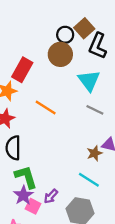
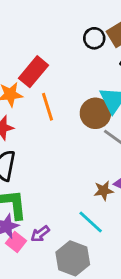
brown circle: (60, 54) -> (95, 113), moved
orange line: (46, 108) -> (47, 107), moved, turned 30

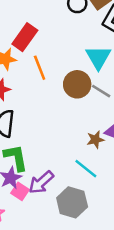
brown circle: (95, 113) -> (77, 84), moved
purple arrow: (40, 234) -> (41, 182), size x1.5

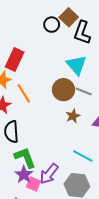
orange line: (40, 68) -> (24, 93), moved
brown star: (95, 140) -> (73, 116), moved

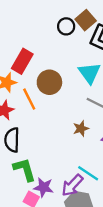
brown circle: (63, 90) -> (49, 82), moved
purple arrow: (49, 174) -> (72, 185), moved
purple star: (24, 175) -> (44, 187), moved, turned -30

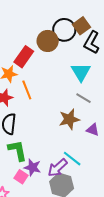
black circle: (66, 26) -> (64, 30), size x1.5
brown circle: (49, 82) -> (48, 41), moved
brown star: (81, 129) -> (69, 119), size x1.5

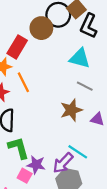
cyan triangle: (81, 72) -> (80, 58), turned -40

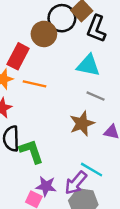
orange line: (23, 82) -> (35, 84), moved, turned -48
green L-shape: (19, 148) -> (31, 151), moved

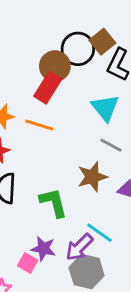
red rectangle: (18, 56) -> (48, 88), moved
cyan triangle: (88, 65) -> (105, 108), turned 35
green L-shape: (31, 151) -> (53, 203), moved

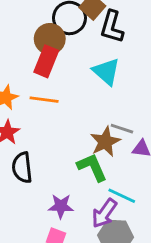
gray line: (111, 145) -> (122, 129), moved
green L-shape: (53, 203) -> (92, 167), moved
purple star: (43, 249) -> (61, 206), moved

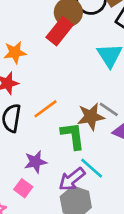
orange line: (44, 100) -> (45, 109), moved, turned -60
purple star: (61, 206) -> (35, 162), turned -30

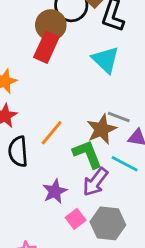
cyan line: (92, 168) -> (125, 164), moved
purple arrow: (72, 179) -> (95, 182), moved
pink square: (23, 188) -> (76, 219), moved, turned 30

